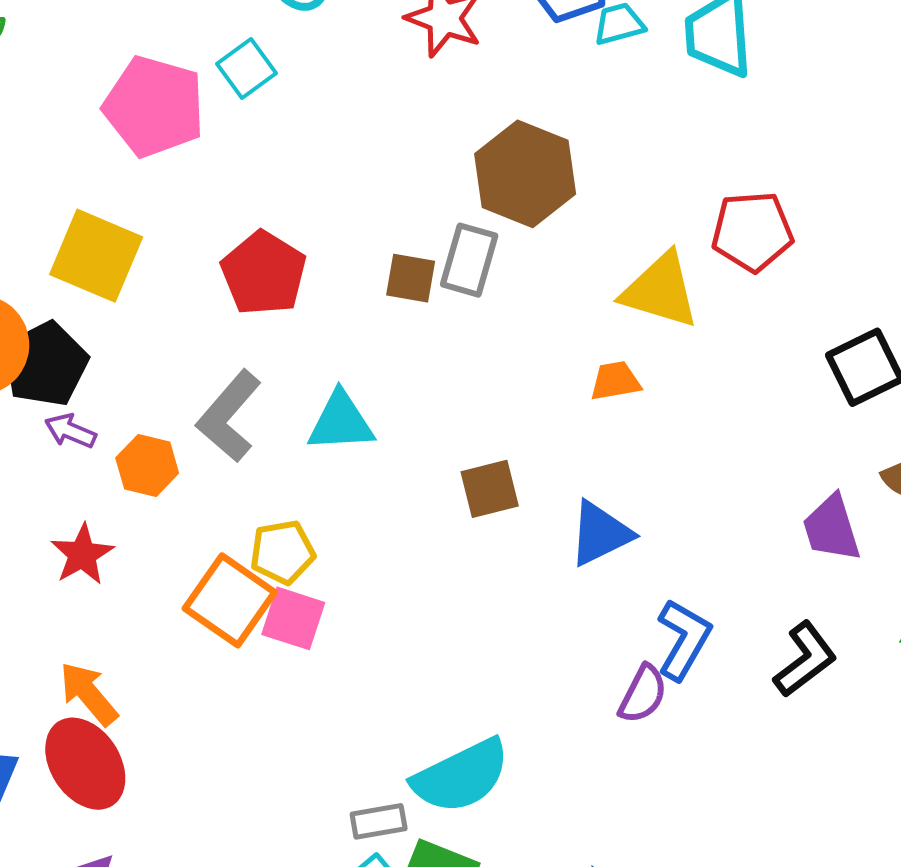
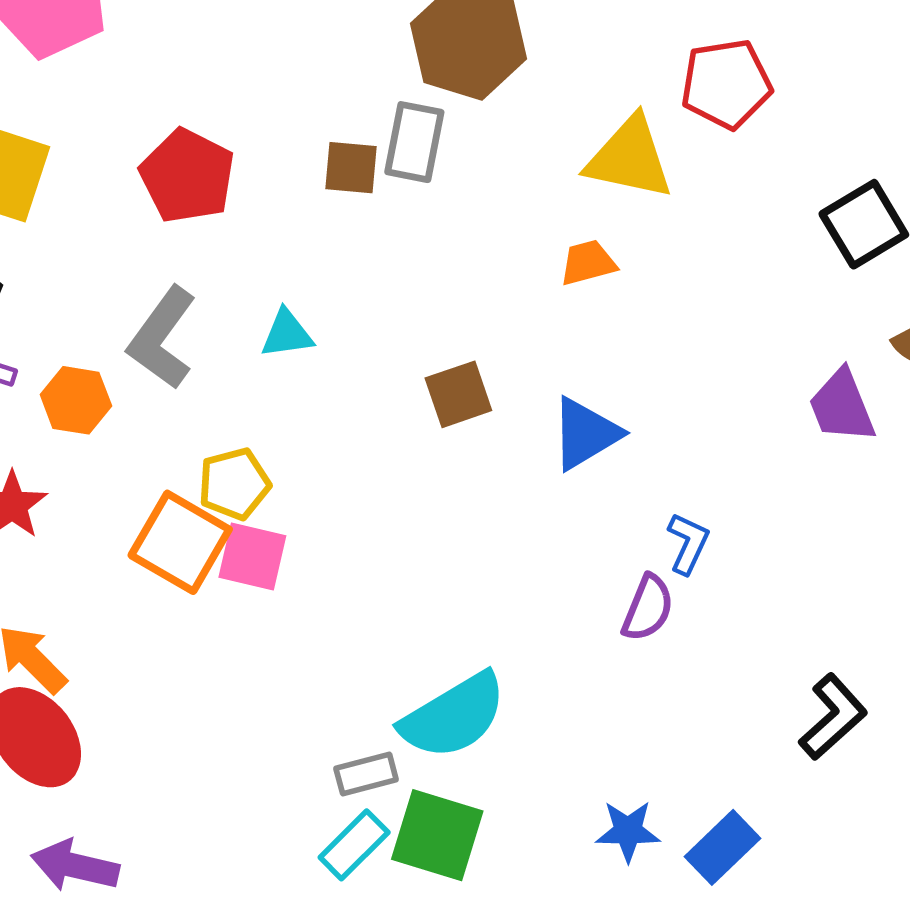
cyan triangle: (341, 422) -> (287, 334), size x0.7
blue L-shape: (684, 639) -> (688, 543), size x0.7
black L-shape: (805, 659) -> (833, 717), moved

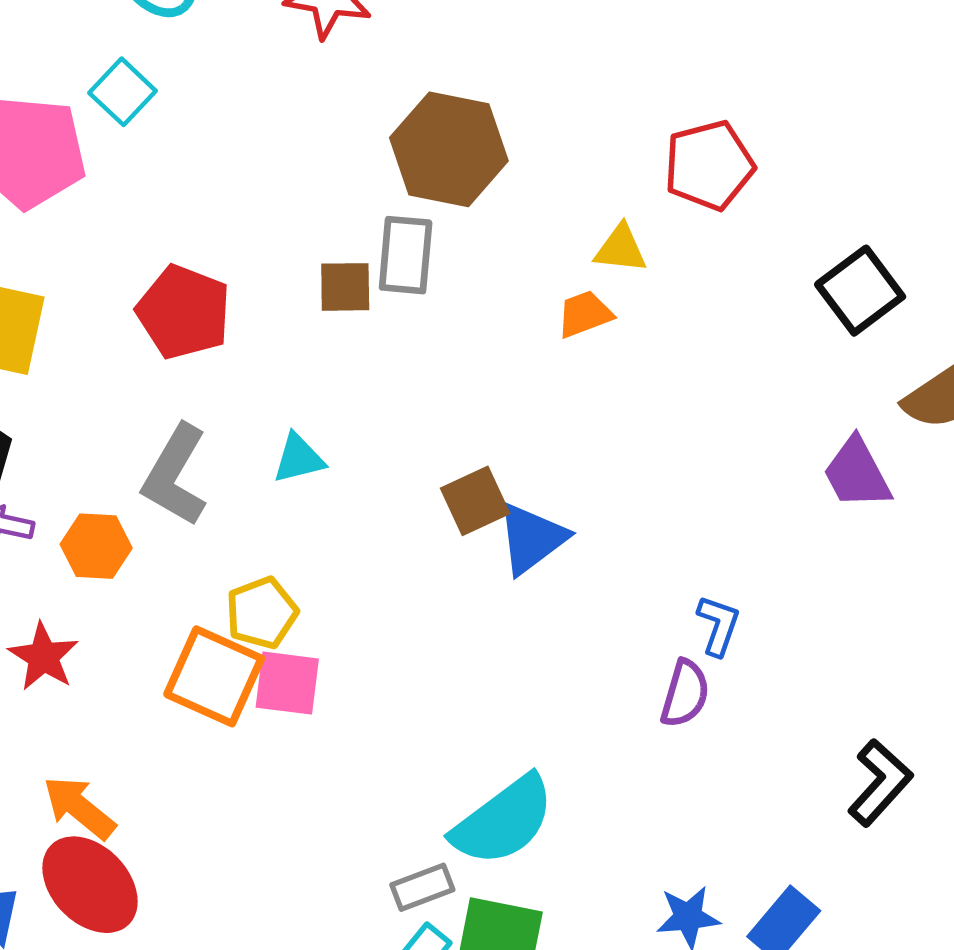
yellow triangle: (629, 158) -> (621, 249), size x0.6
orange trapezoid: (588, 263) -> (585, 314), moved
blue triangle: (585, 434) -> (532, 538), moved

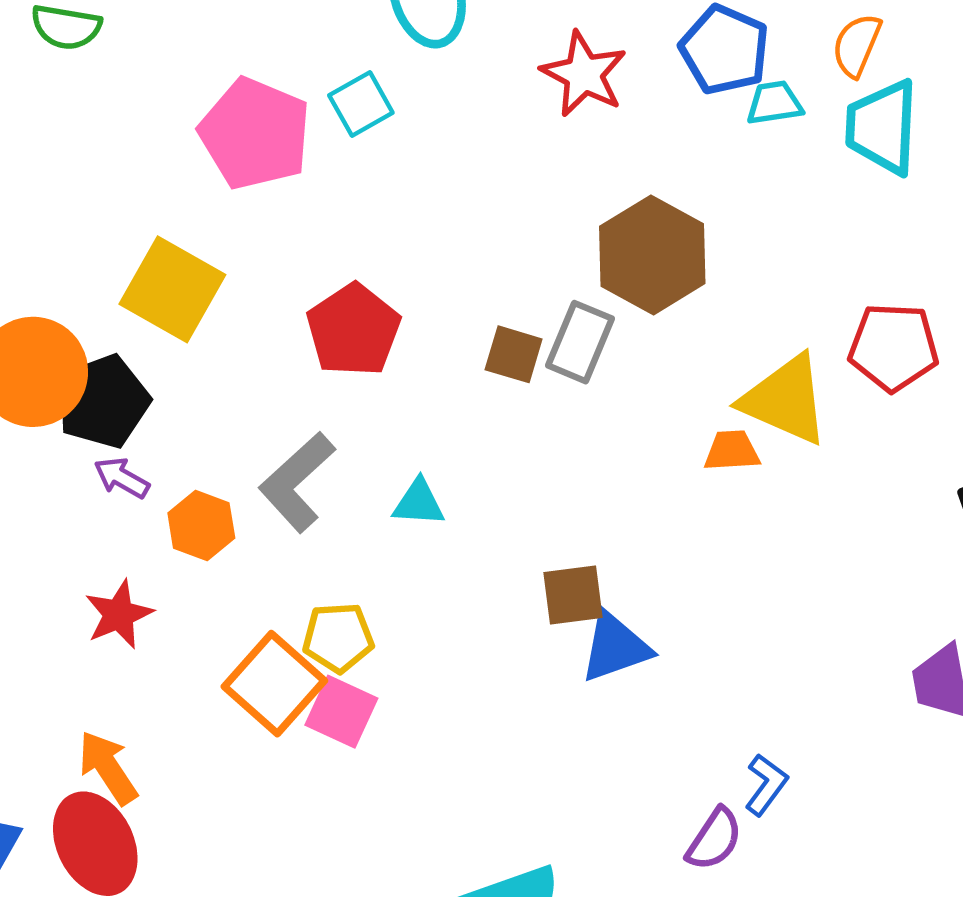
yellow triangle: (621, 249) -> (785, 400), size x1.8

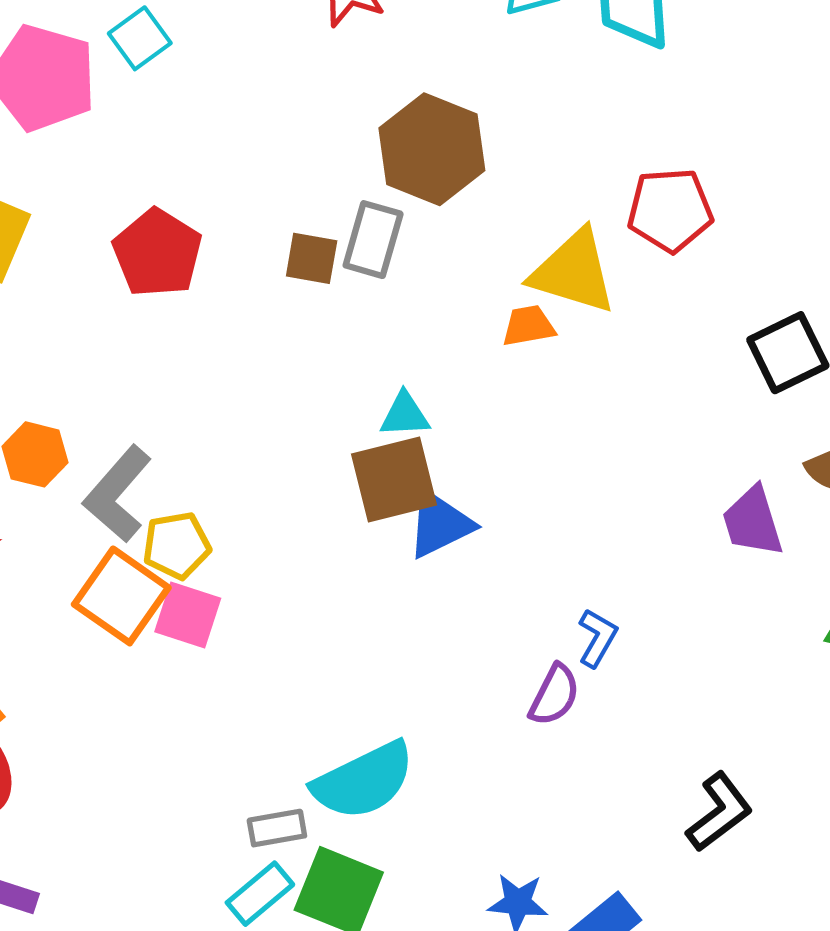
gray L-shape: (297, 482) -> (118, 494), moved
cyan triangle: (419, 503) -> (405, 415), moved
brown square: (573, 595) -> (394, 480), size x1.4

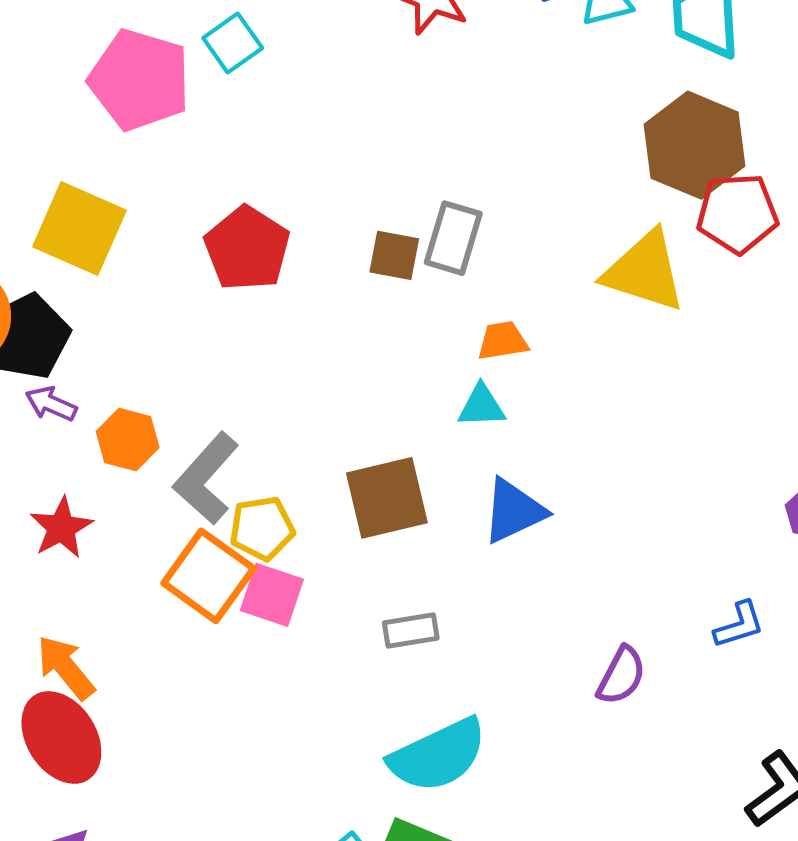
brown hexagon: (432, 149) -> (695, 145), moved
orange trapezoid: (529, 326) -> (503, 341), moved
brown square: (394, 480) -> (387, 498), moved
blue L-shape: (597, 638) -> (739, 625), moved, turned 42
gray rectangle: (277, 828) -> (411, 631), moved

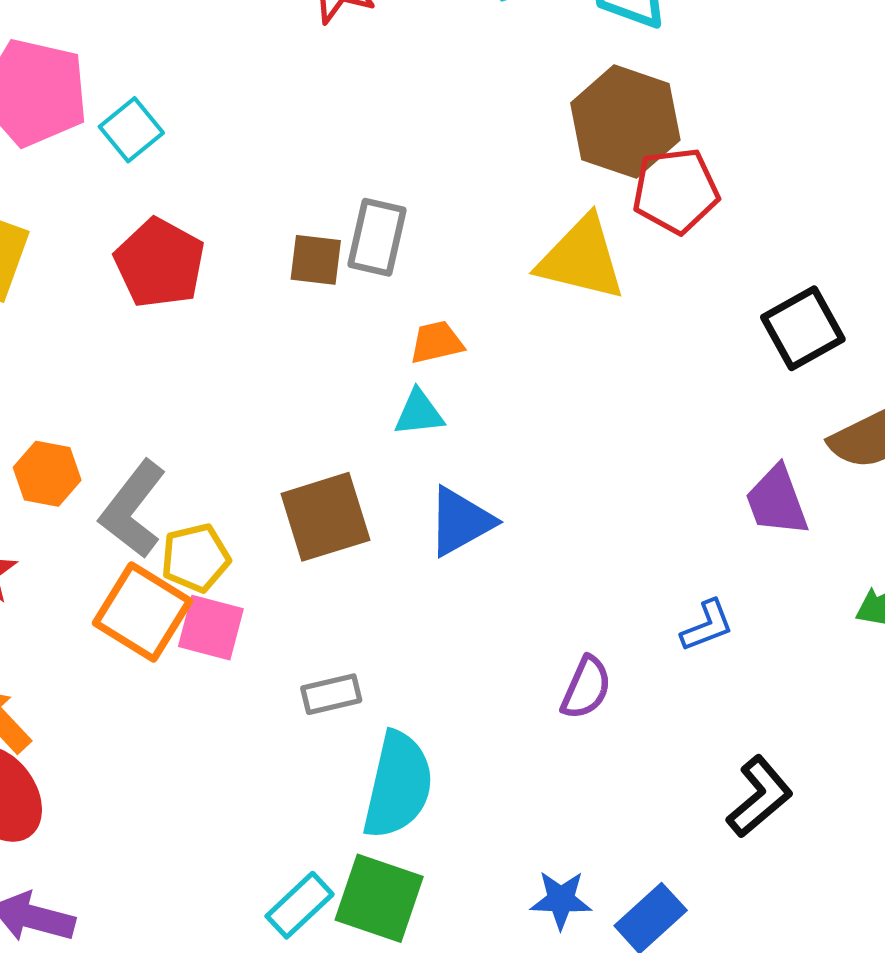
cyan square: (233, 43) -> (131, 130), moved
gray rectangle: (411, 631) -> (331, 694), moved
cyan semicircle: (438, 755) -> (398, 785), turned -48

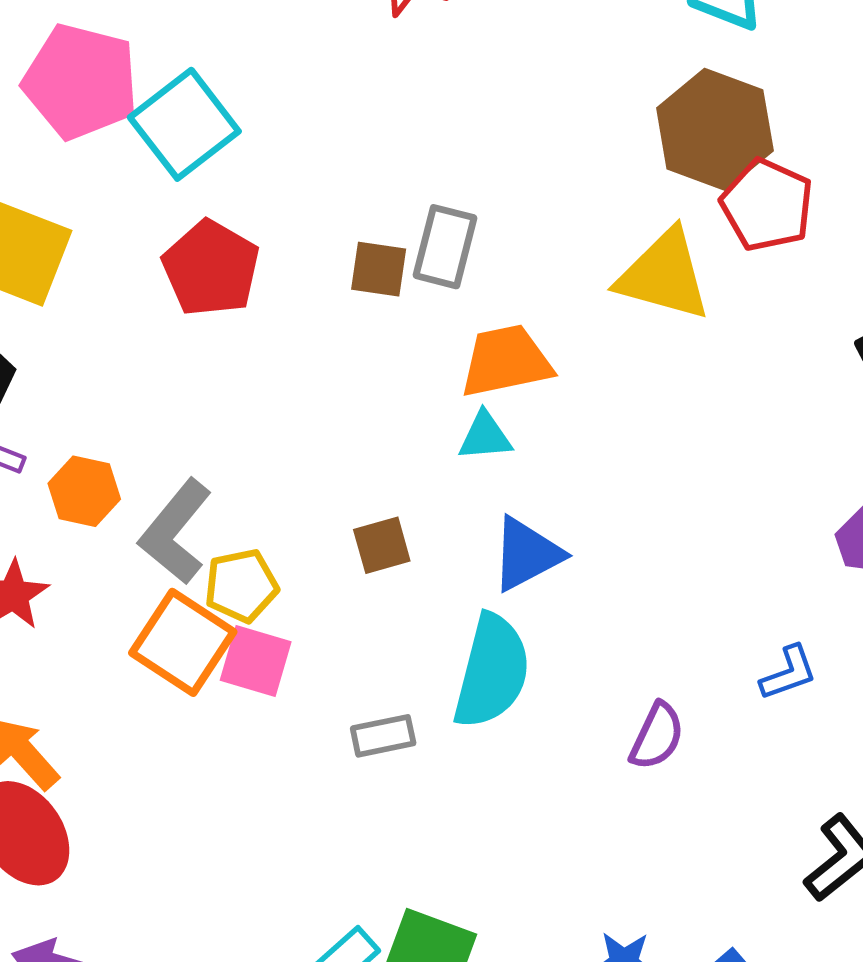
cyan square: (131, 130) -> (184, 124), size x1.6
red pentagon: (676, 191) -> (767, 205), turned 30
orange trapezoid: (437, 342) -> (506, 361), size x1.6
brown square: (325, 517) -> (382, 545), size x0.6
cyan semicircle: (398, 785) -> (492, 671), moved

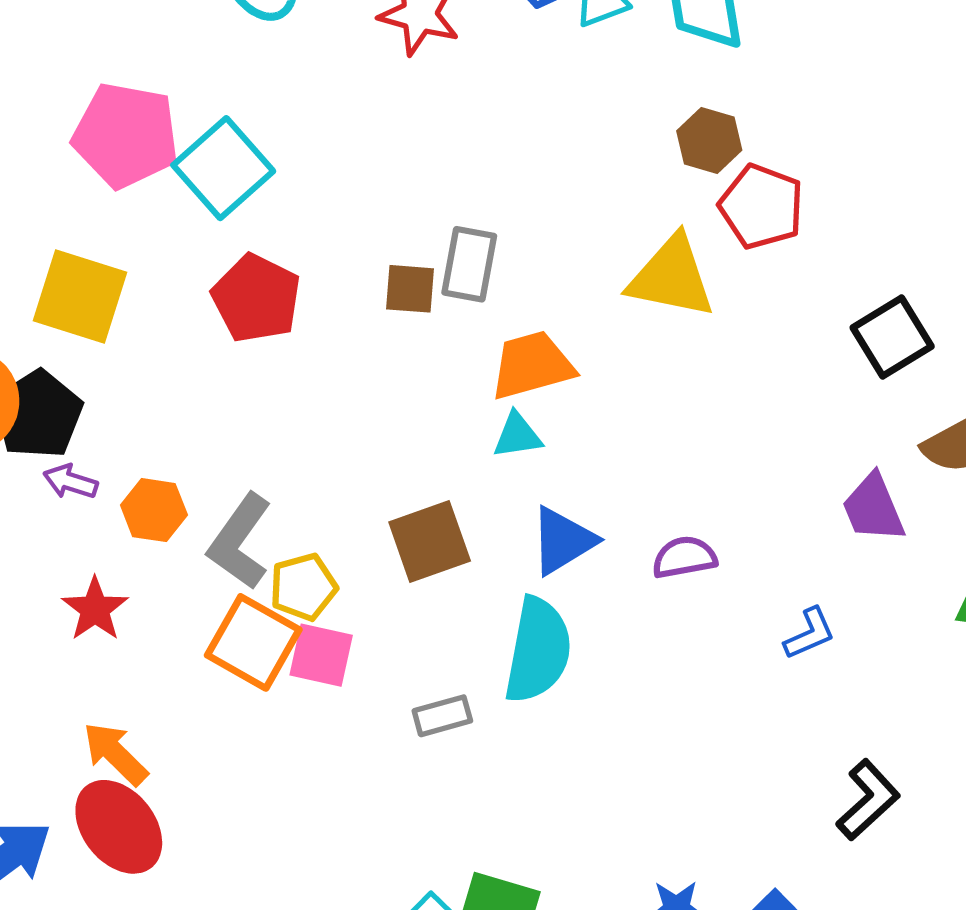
brown hexagon: (715, 129) -> (709, 141), size x0.6
brown square: (382, 545) -> (430, 541), size x1.5
purple semicircle: (657, 736) -> (684, 557), moved, turned -122

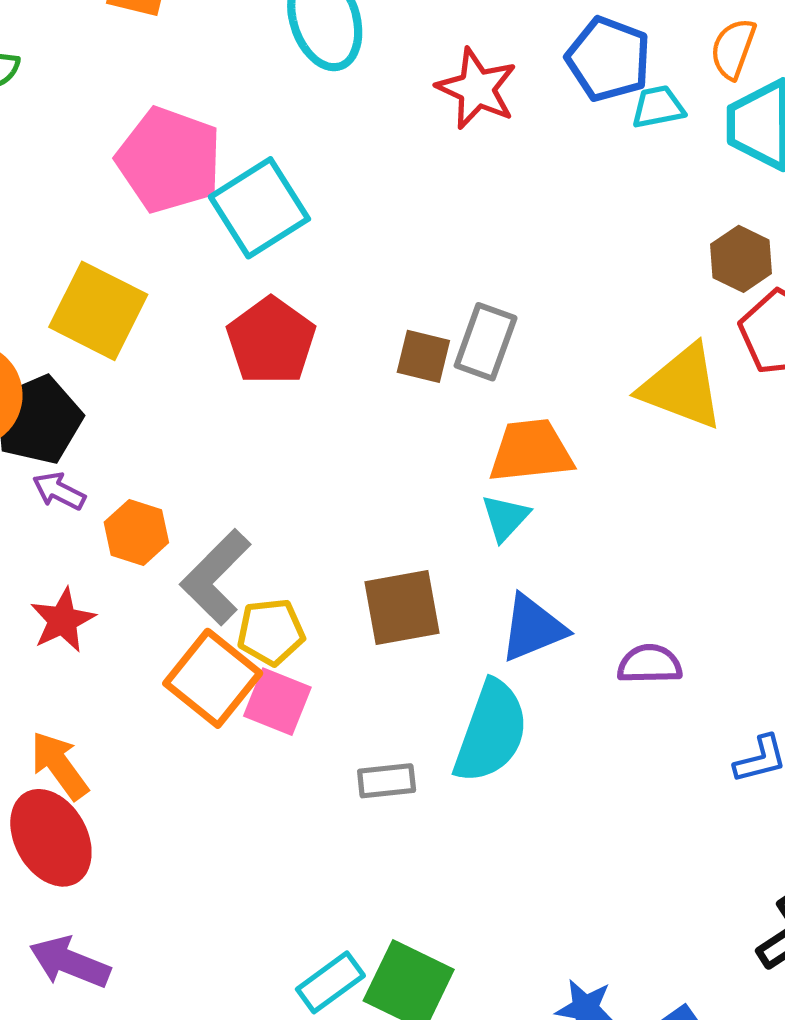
cyan triangle: (517, 435) -> (505, 518), turned -48

